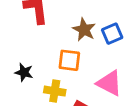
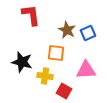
black star: (24, 72) -> (22, 62), size x1.5
pink triangle: (109, 83) -> (86, 70), turned -30

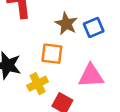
yellow cross: (45, 76) -> (38, 84), turned -35

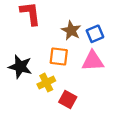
pink triangle: (91, 76) -> (93, 61), moved

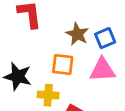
yellow cross: (46, 83) -> (48, 95), turned 30

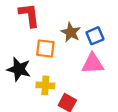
orange square: (63, 65) -> (45, 48), moved

